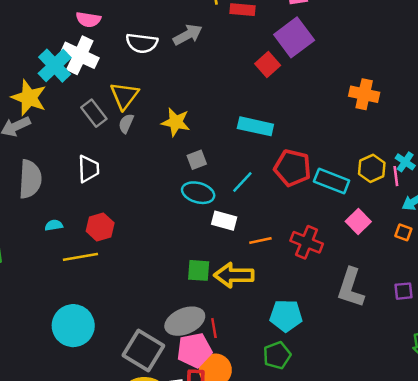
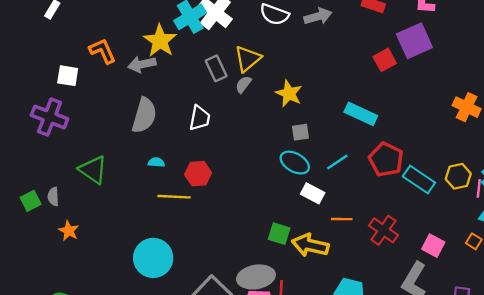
pink square: (358, 221) -> (433, 246), moved, turned -30

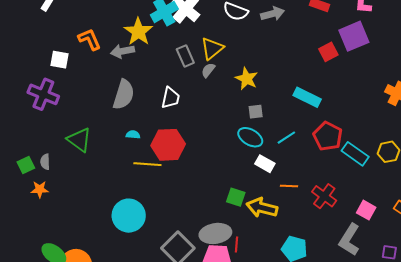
red hexagon: (198, 174) -> (168, 145), size x1.5
orange star: (69, 231) -> (40, 189), moved, turned -30

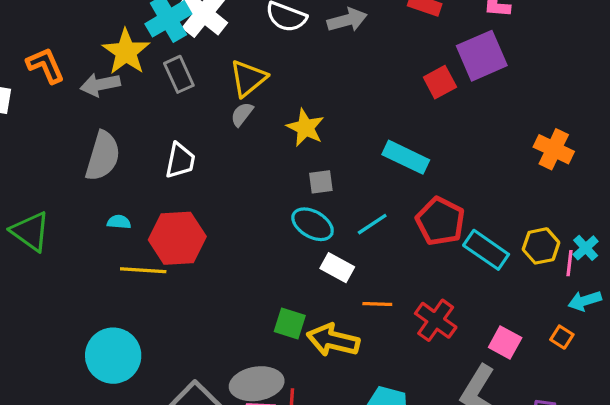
gray rectangle: (185, 56) -> (179, 74), moved

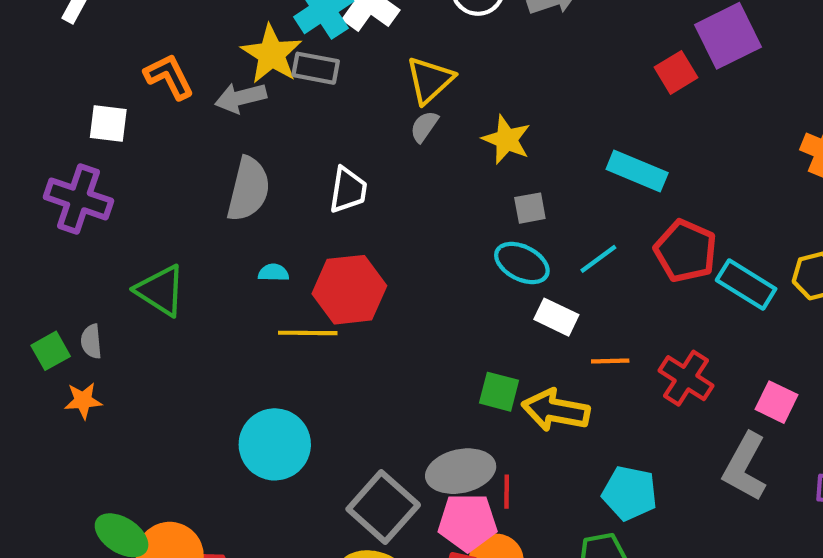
gray rectangle: (179, 74) -> (316, 68), moved, turned -52

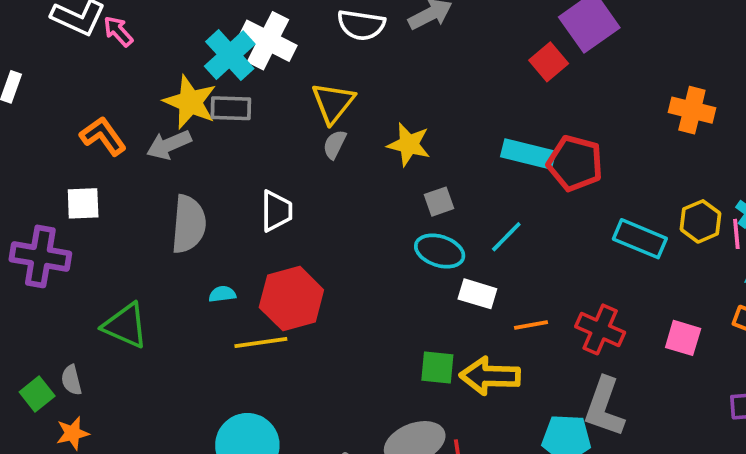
white square: (108, 123) -> (83, 203), moved
red pentagon: (686, 251) -> (575, 163), moved
gray L-shape: (745, 467) -> (604, 407), moved

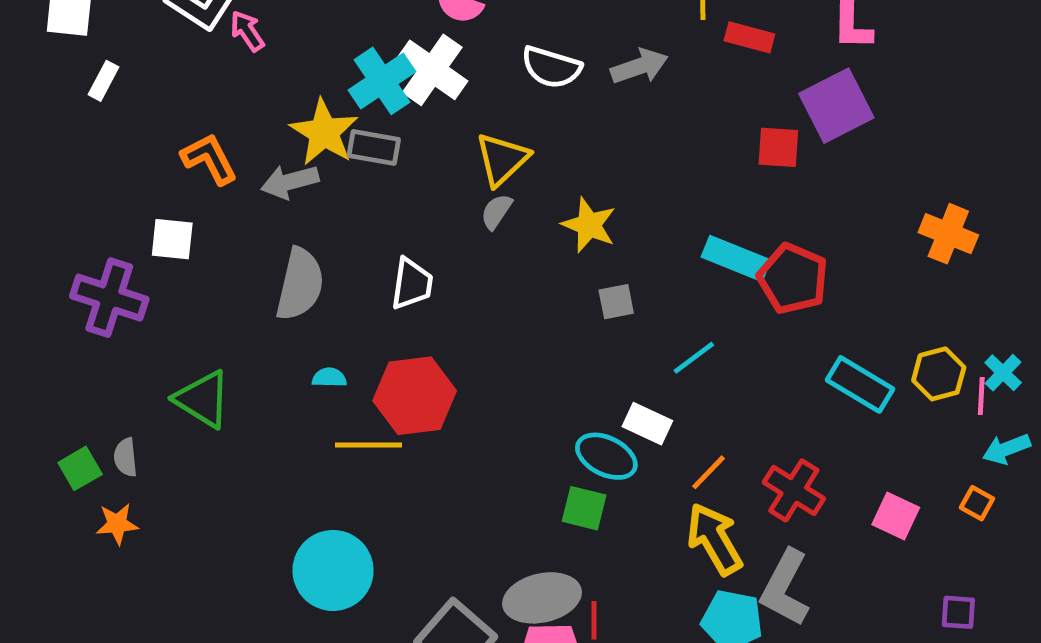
red square: (549, 62) -> (778, 147), turned 36
cyan ellipse: (440, 251) -> (606, 456), moved
orange line: (531, 325) -> (708, 472), turned -44
yellow arrow: (490, 376) -> (714, 539), moved, turned 50

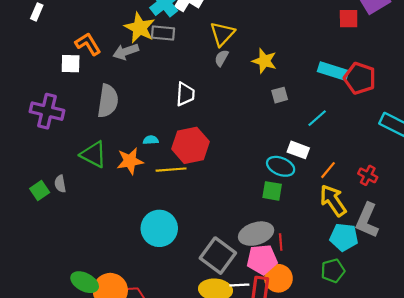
white square: (172, 239) -> (71, 64), moved
gray semicircle: (300, 284) -> (108, 101), moved
red cross: (794, 490) -> (368, 175), size x0.7
orange star: (117, 524) -> (130, 161), moved, size x1.4

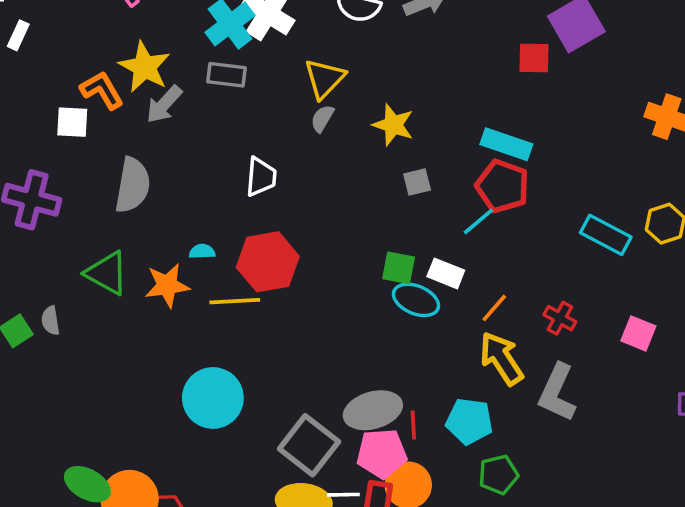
yellow star: (140, 28) -> (145, 67), moved
gray arrow: (126, 52) -> (164, 104), turned -30
red pentagon: (360, 78) -> (502, 186), moved
green square: (272, 191) -> (399, 268), moved
cyan pentagon: (344, 237) -> (469, 421), moved

